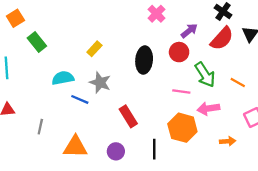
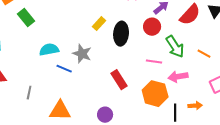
yellow rectangle: (94, 49) -> (99, 24), moved
red rectangle: (128, 116) -> (119, 80), moved
black line: (154, 149) -> (175, 113), moved
purple circle: (116, 151) -> (105, 115), moved

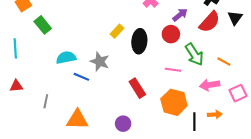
pink arrow: (178, 77) -> (210, 85), moved

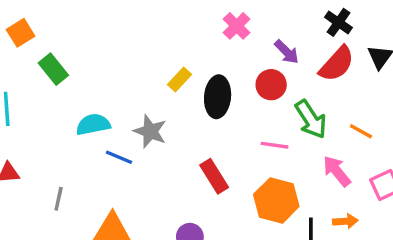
purple arrow: (180, 15) -> (287, 52), turned 84
pink arrow: (210, 85) -> (337, 171), turned 60

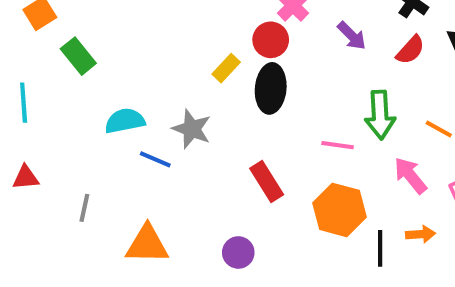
red semicircle: (337, 64) -> (410, 50), size x0.7
red circle: (271, 85) -> (271, 40), moved
green arrow: (311, 119) -> (380, 115), turned 30

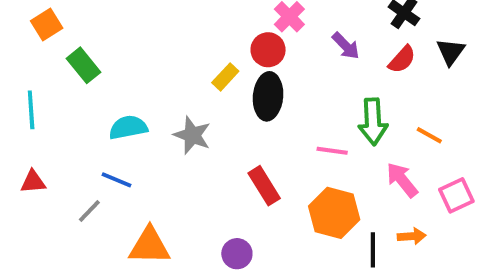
blue line: (155, 159) -> (117, 180), moved
gray line: (84, 208) -> (89, 211), turned 32

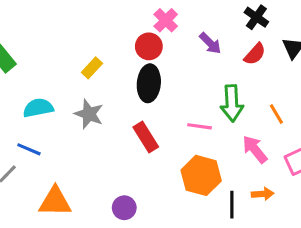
yellow rectangle: (225, 77) -> (92, 68), moved
orange line: (429, 135) -> (276, 114), turned 30
red rectangle: (264, 186) -> (146, 137), moved

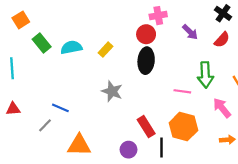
pink cross: (166, 20) -> (158, 16), turned 35
cyan semicircle: (38, 108) -> (71, 47), moved
gray star: (89, 114) -> (112, 91), moved
red rectangle: (146, 137) -> (146, 127), moved
black line: (232, 205) -> (161, 147), moved

